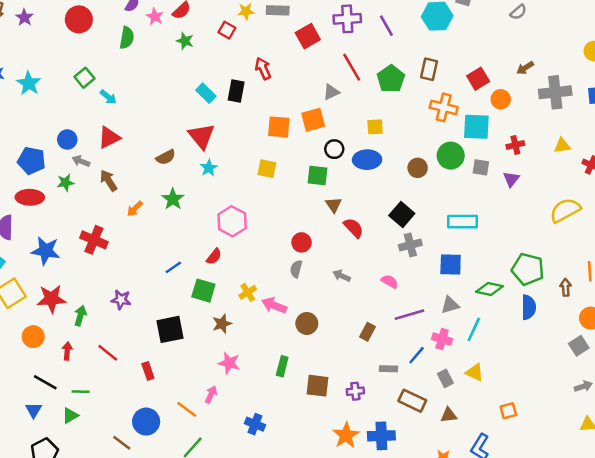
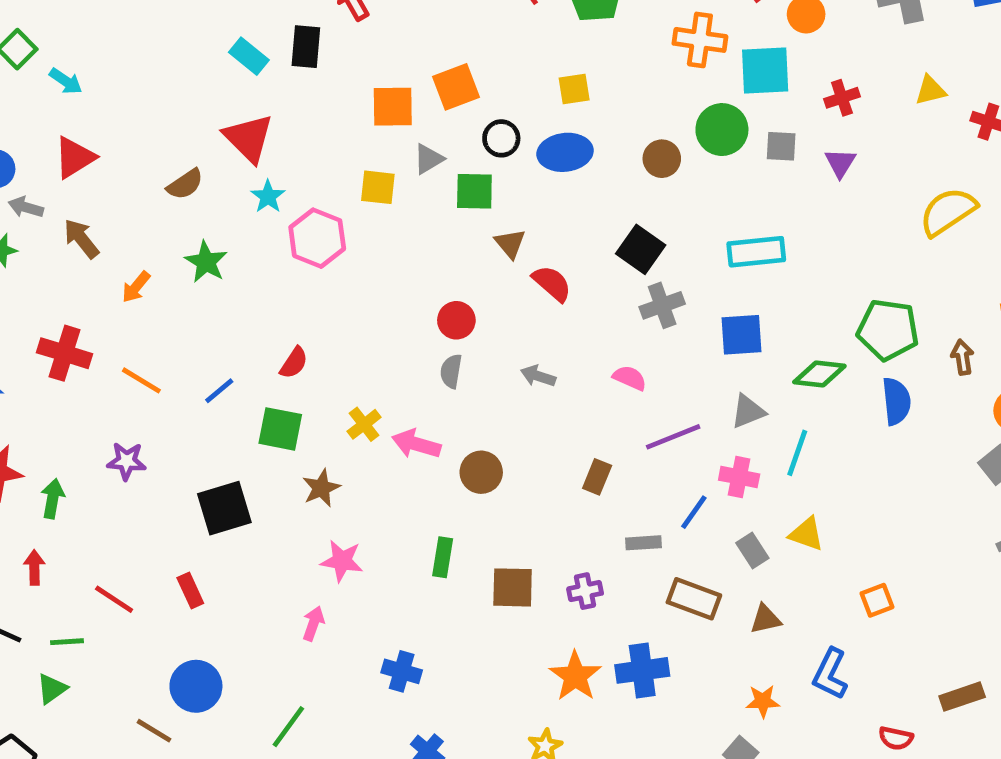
gray triangle: (331, 92) -> (428, 159), moved
pink hexagon: (232, 221) -> (317, 238), moved
red line: (108, 353) -> (114, 599), moved
orange line: (187, 409) -> (141, 380), moved

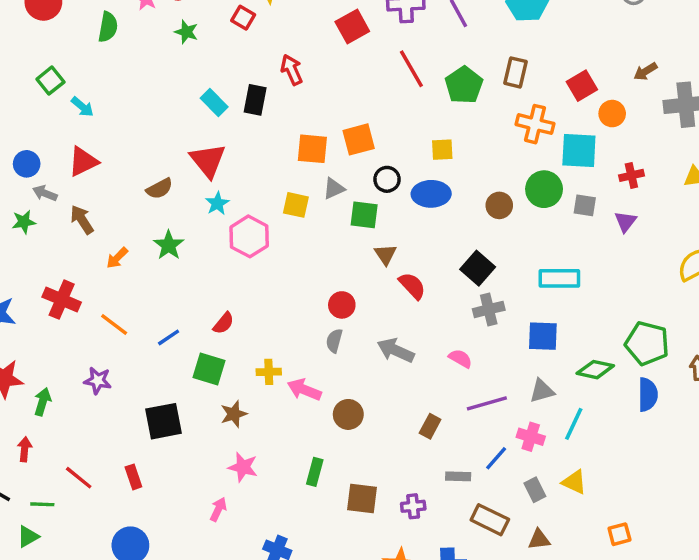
gray arrow: (538, 376) -> (396, 350), size x1.5
yellow cross: (364, 424) -> (269, 372), turned 30

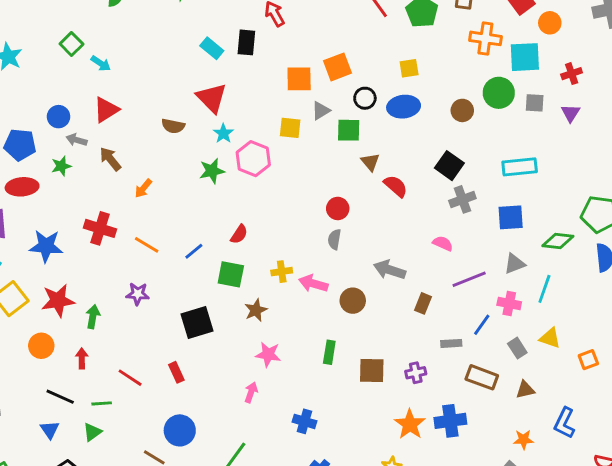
brown semicircle: (159, 189) -> (173, 126), turned 45
green star: (169, 245) -> (212, 171), moved, turned 30
gray arrow: (396, 350) -> (390, 270), moved
orange square: (619, 534) -> (588, 360), moved

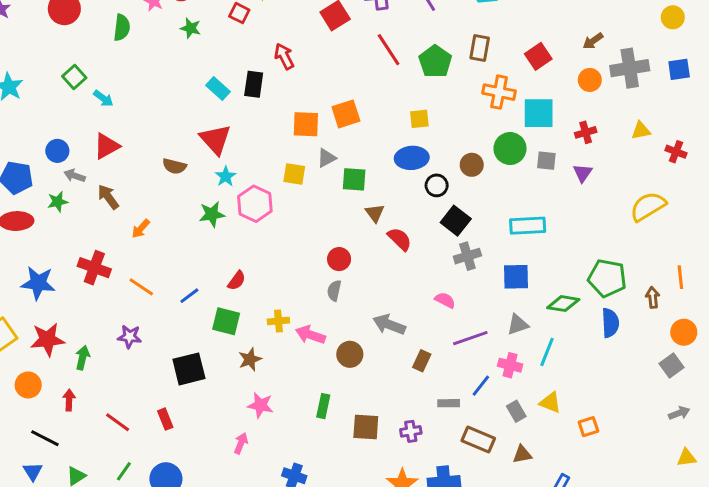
orange circle: (550, 23) -> (590, 80), moved
black circle: (365, 98) -> (437, 185), moved
green line: (102, 403) -> (124, 471), moved, turned -54

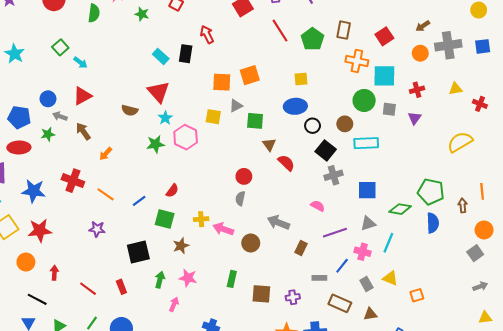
brown circle: (472, 165) -> (345, 124), moved
cyan rectangle: (528, 226) -> (366, 143), moved
green arrow: (82, 358) -> (160, 280), moved

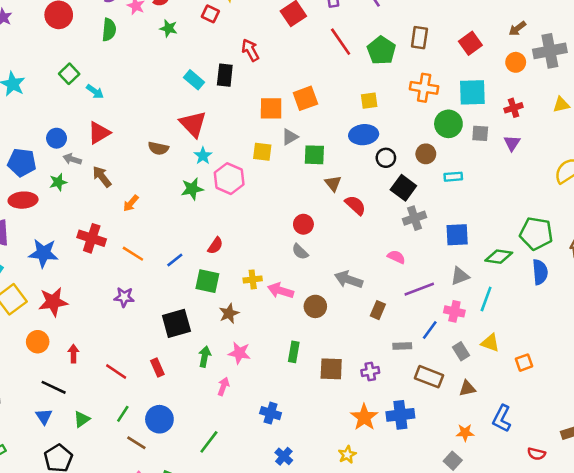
orange cross: (357, 61) -> (424, 88), moved
cyan rectangle: (366, 143) -> (453, 177), size x0.6
gray semicircle: (240, 198) -> (300, 252), turned -56

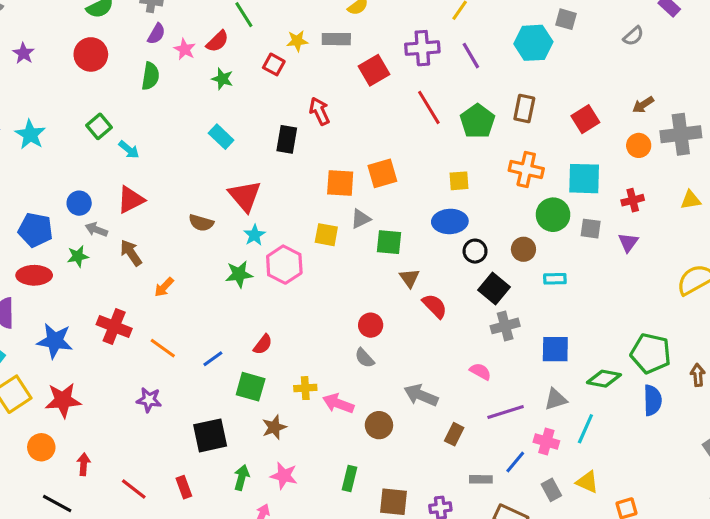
cyan rectangle: (194, 80) -> (221, 137), moved

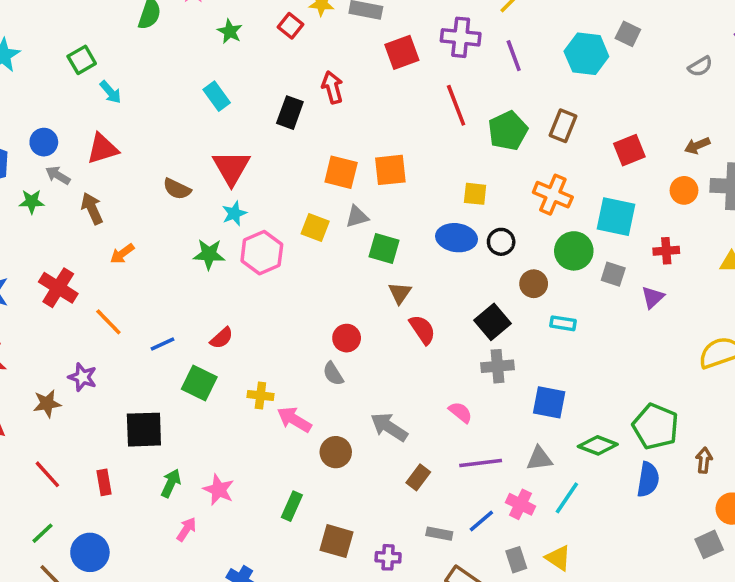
black circle: (475, 251) -> (501, 242), moved
brown star: (274, 427) -> (47, 404), moved

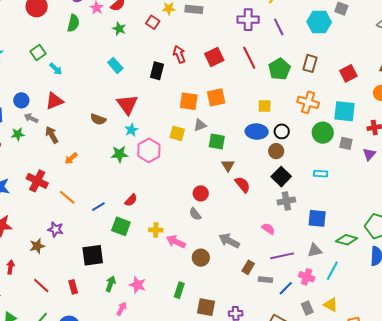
red square: (402, 52) -> (214, 57), moved
brown circle: (534, 284) -> (276, 151), moved
gray rectangle: (439, 534) -> (265, 280), moved

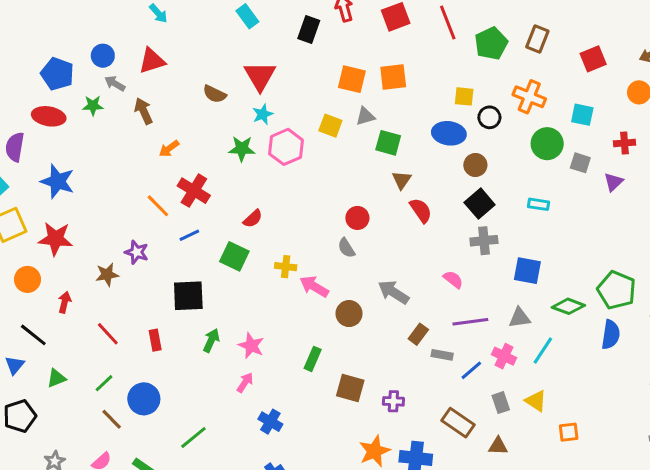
cyan square: (344, 111) -> (582, 115), size x0.7
black circle: (282, 131) -> (489, 117), moved
red cross: (37, 181) -> (194, 191), moved
blue line: (98, 207) -> (189, 235), moved
pink arrow: (122, 309) -> (245, 382), moved

